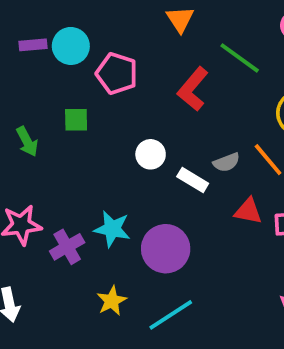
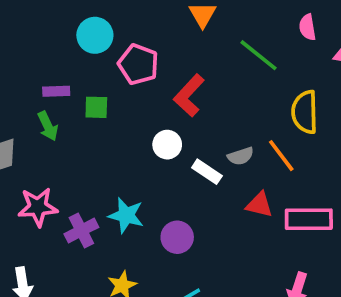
purple rectangle: (33, 45) -> (56, 91), moved
red L-shape: (193, 89) -> (189, 95), moved
purple circle: (166, 249) -> (177, 237), size x0.7

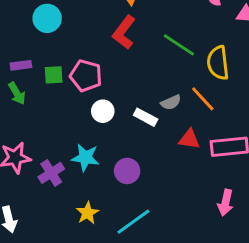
green line: (259, 55) -> (179, 45), moved
pink pentagon: (138, 64) -> (86, 76), moved
red L-shape: (189, 95) -> (124, 32), moved
white circle: (167, 145) -> (103, 111), moved

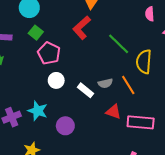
green square: (54, 75) -> (36, 33), moved, turned 32

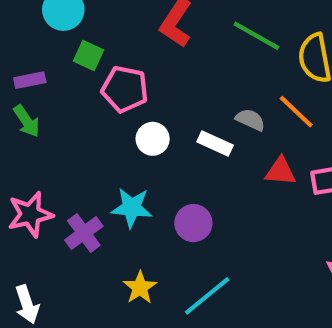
gray semicircle: (105, 83) -> (250, 120), turned -128

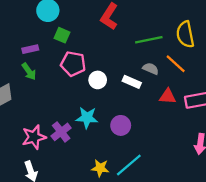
green line: (256, 36) -> (149, 40), moved, turned -40
pink pentagon: (125, 89) -> (73, 64), moved
pink star: (30, 214) -> (34, 137), moved
yellow star: (140, 288) -> (100, 168), moved, turned -30

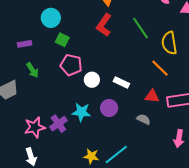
green line: (149, 40) -> (140, 28), moved, turned 65
purple rectangle: (30, 49) -> (25, 44), moved
gray semicircle: (151, 69) -> (144, 119), moved
purple circle: (121, 125) -> (109, 108), moved

